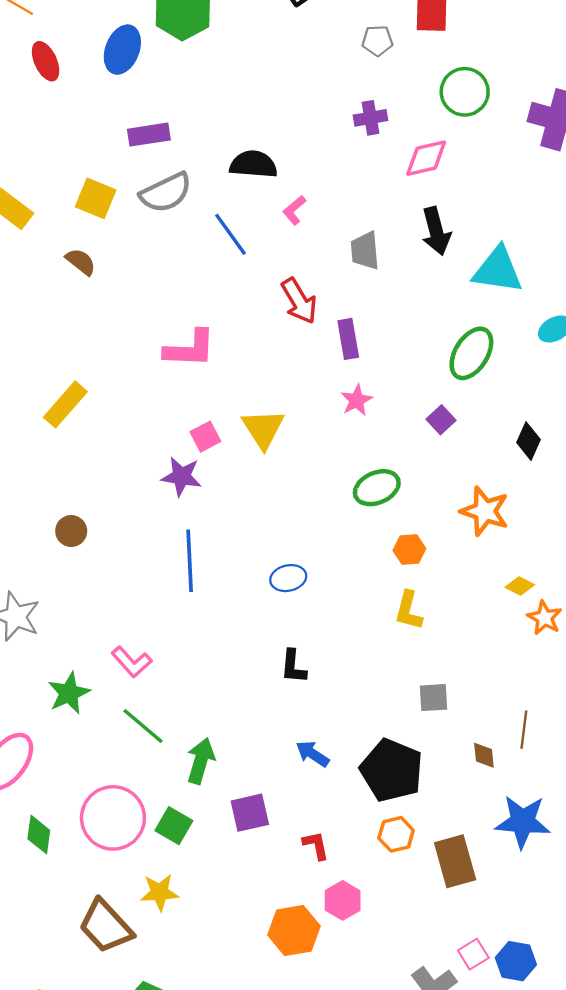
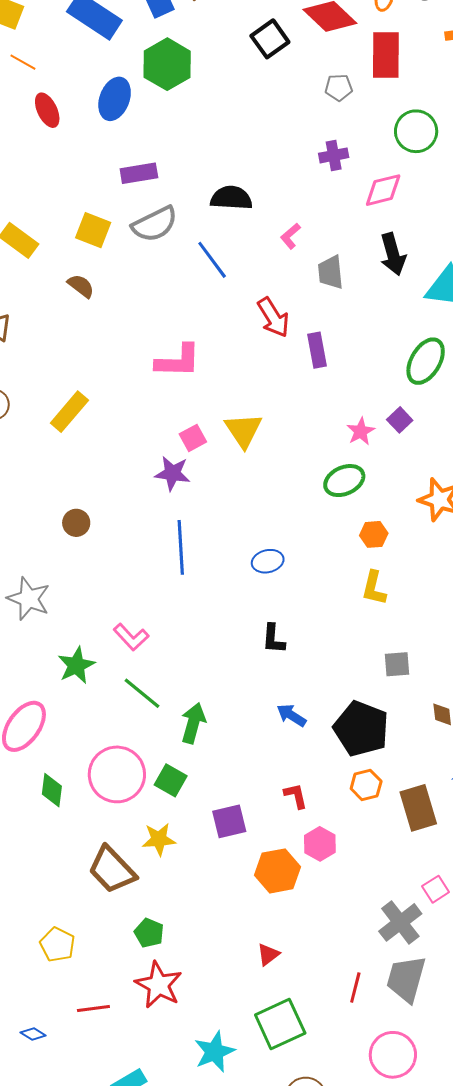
pink L-shape: (294, 210) -> (290, 236), moved
pink star: (357, 400) -> (361, 431), moved
purple square: (250, 813) -> (229, 821), moved

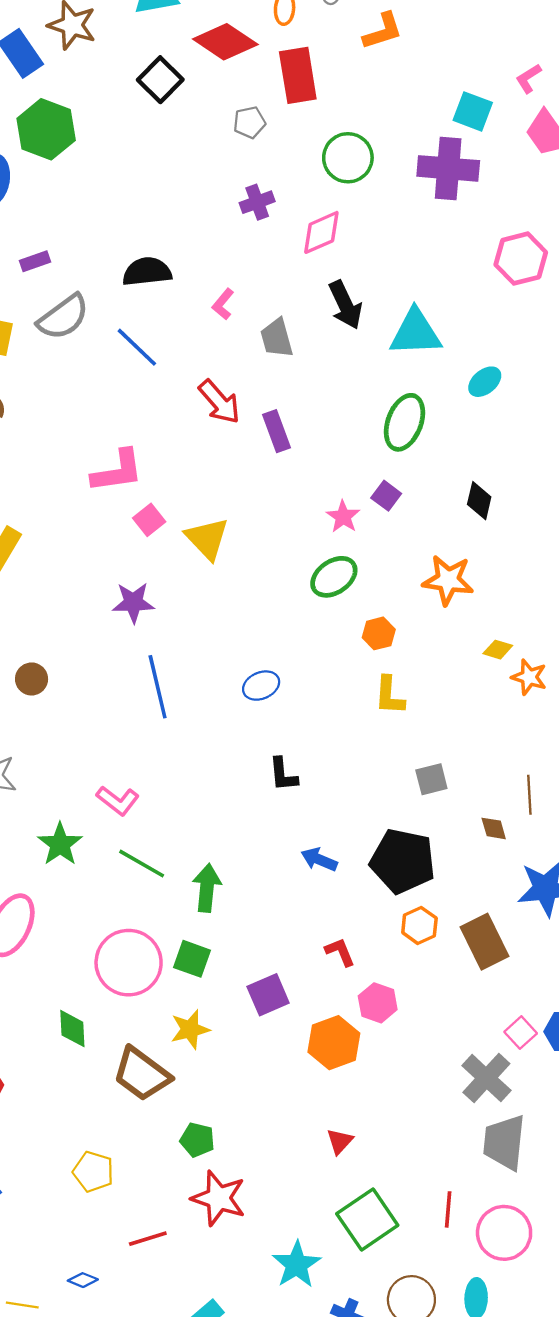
purple rectangle: (139, 173) -> (35, 261), size x0.7
pink square: (193, 438) -> (149, 520), moved
green diamond: (52, 790) -> (72, 1029), moved
red line: (355, 988) -> (448, 1209), moved

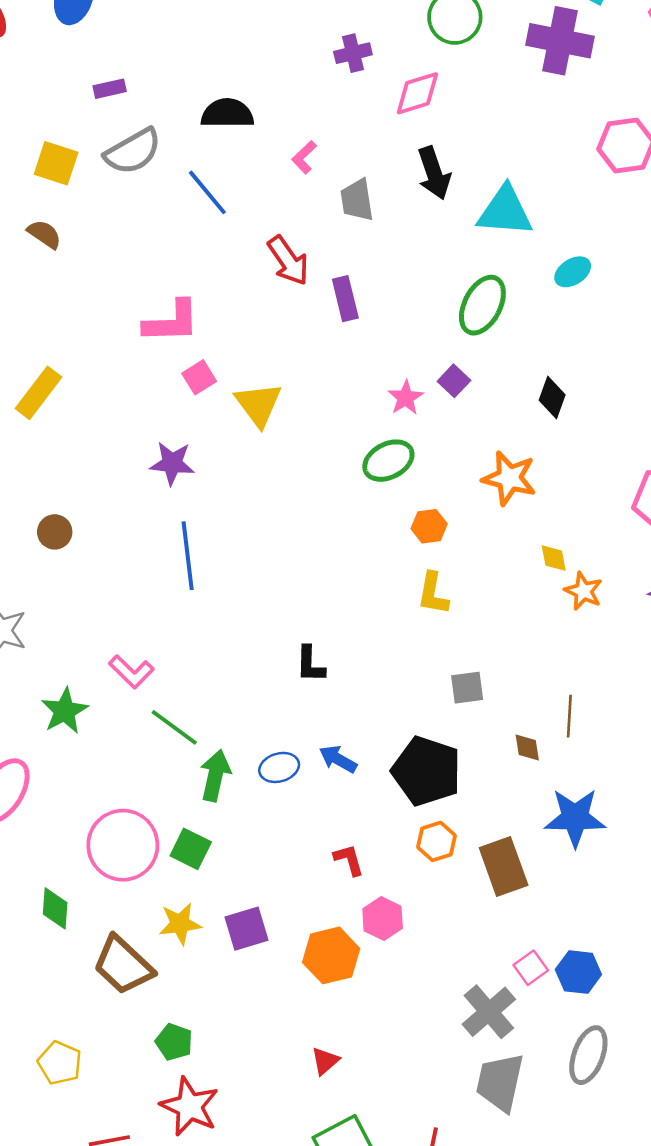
yellow diamond: (498, 650) -> (554, 558), turned 56
blue ellipse: (261, 686) -> (279, 767), moved
green line: (142, 864) -> (174, 727), moved
purple square: (268, 995) -> (246, 929), moved

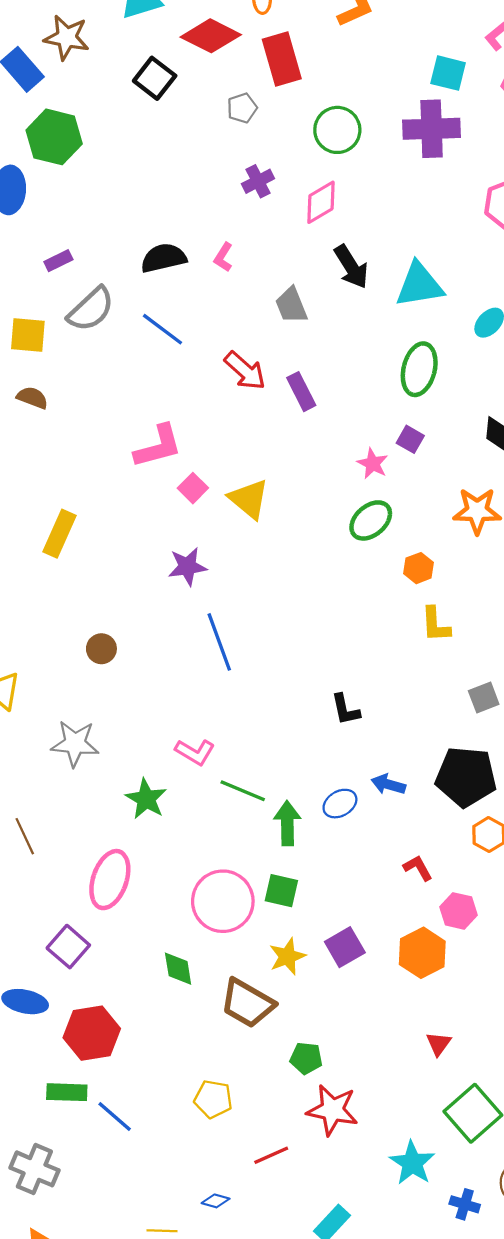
pink L-shape: (304, 157) -> (223, 257), moved

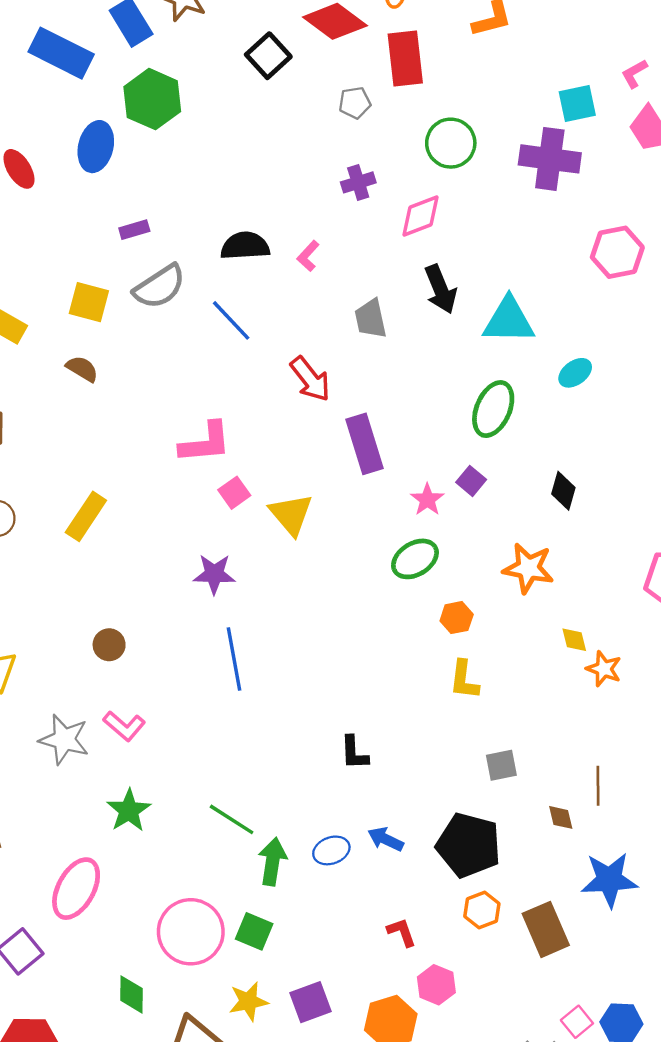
cyan square: (448, 73) -> (577, 103), turned -36
purple rectangle: (301, 392) -> (365, 444), moved, size x1.4
pink L-shape: (195, 752) -> (124, 726), moved

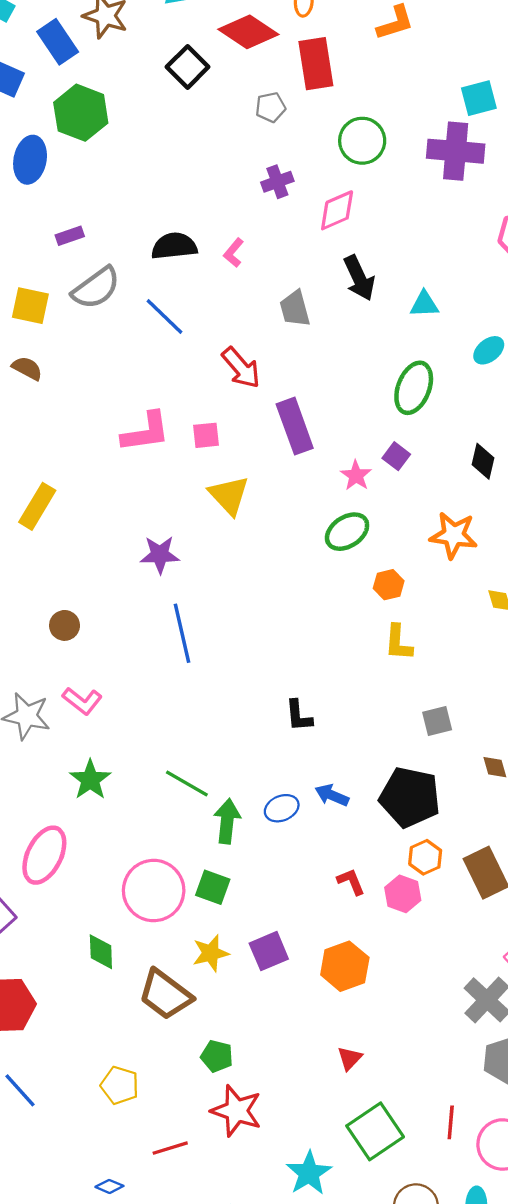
cyan triangle: (509, 320) -> (424, 304), size x0.6
pink square: (234, 493) -> (206, 435), moved, turned 32
pink hexagon: (436, 985) -> (403, 894), moved

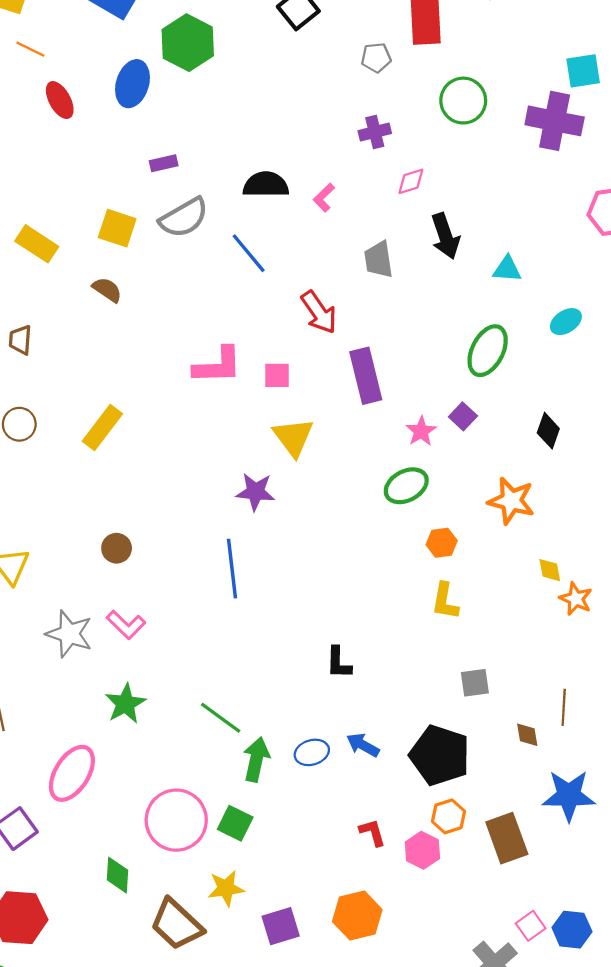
pink diamond: (337, 210) -> (411, 181), moved, size x0.7
purple star: (160, 555) -> (255, 492), moved
purple square: (269, 951) -> (281, 926), moved

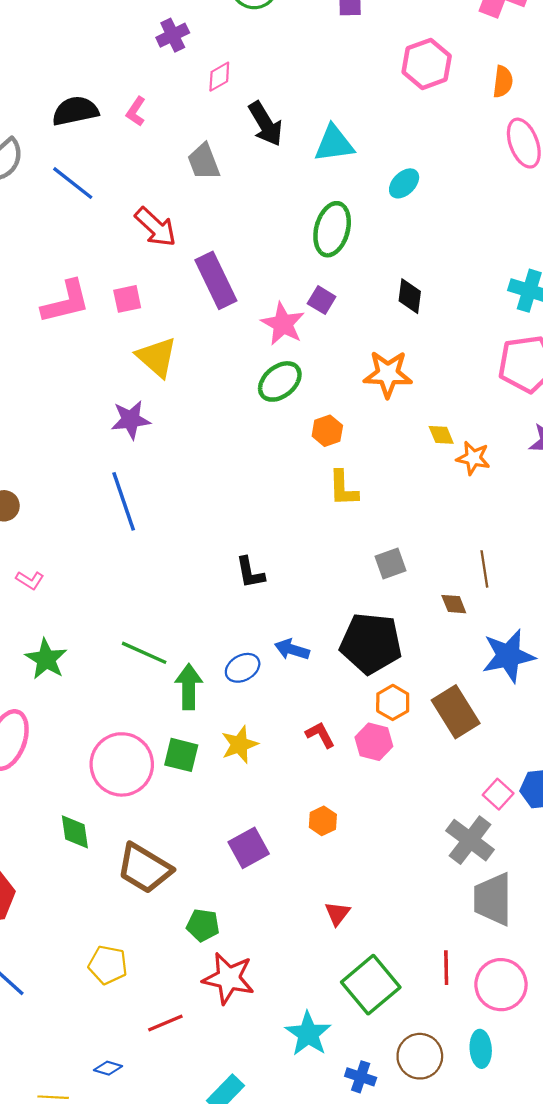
cyan triangle: (507, 269) -> (334, 144), size x1.4
pink star: (421, 431) -> (283, 324), size x1.4
pink L-shape: (126, 625) -> (30, 580), size x0.7
yellow star: (226, 888) -> (240, 745), moved
orange hexagon: (357, 916) -> (323, 821), size x0.6

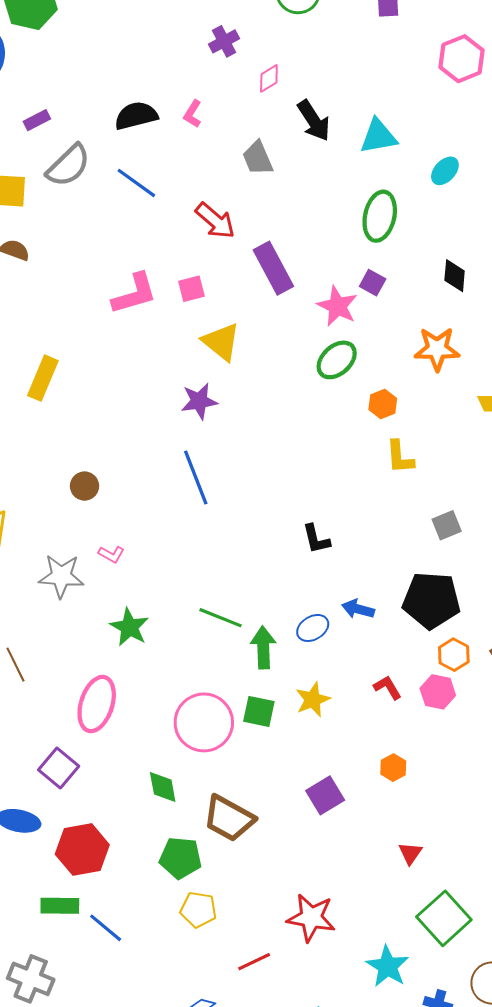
green pentagon: (203, 925) -> (180, 858), moved, size x1.4

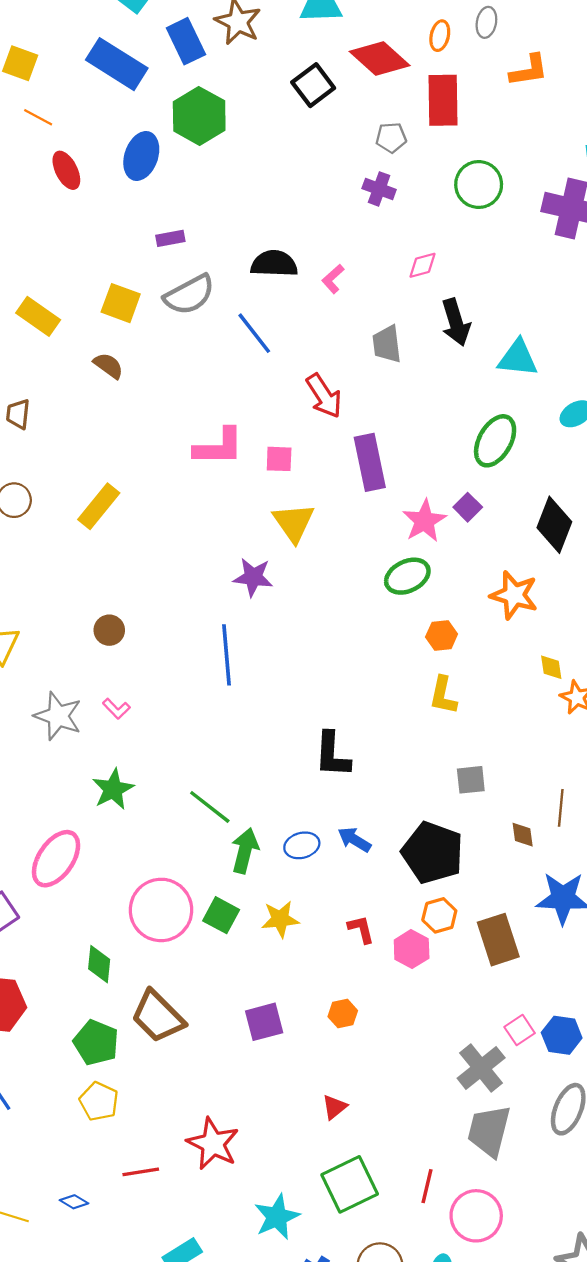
purple cross: (224, 41) -> (379, 189), moved, turned 32
black diamond: (455, 276) -> (554, 525), size x1.5
black L-shape: (316, 539) -> (332, 755), size x1.4

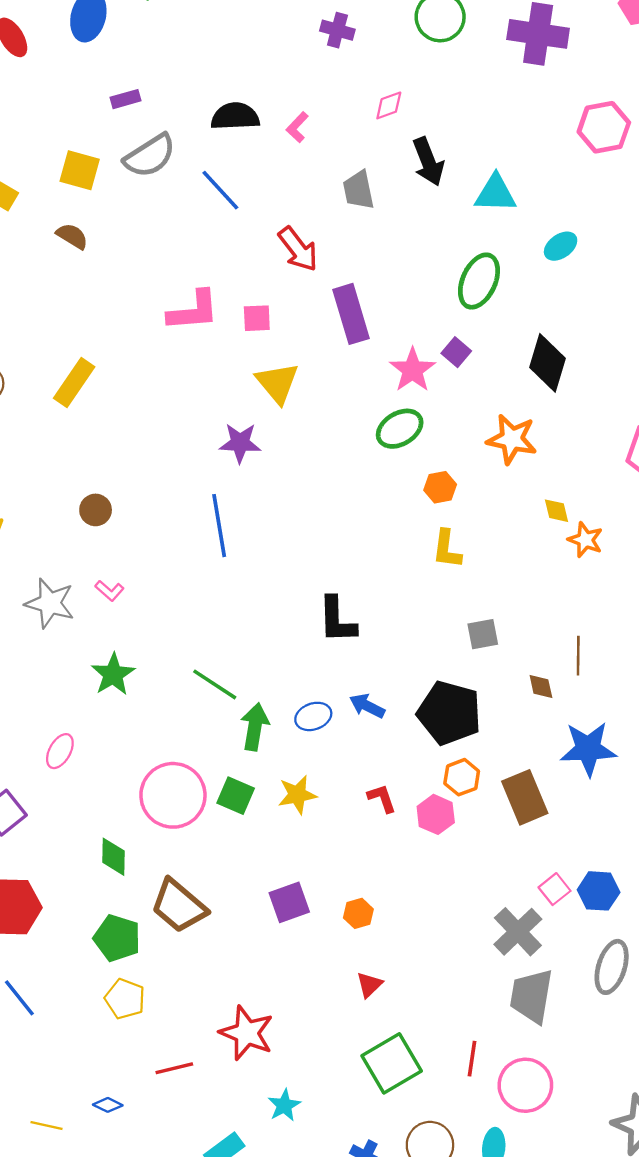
pink ellipse: (56, 859) -> (60, 751), size x0.6
orange hexagon: (343, 1014) -> (358, 913), moved
cyan star: (277, 1217) -> (284, 1105), moved, size x0.7

